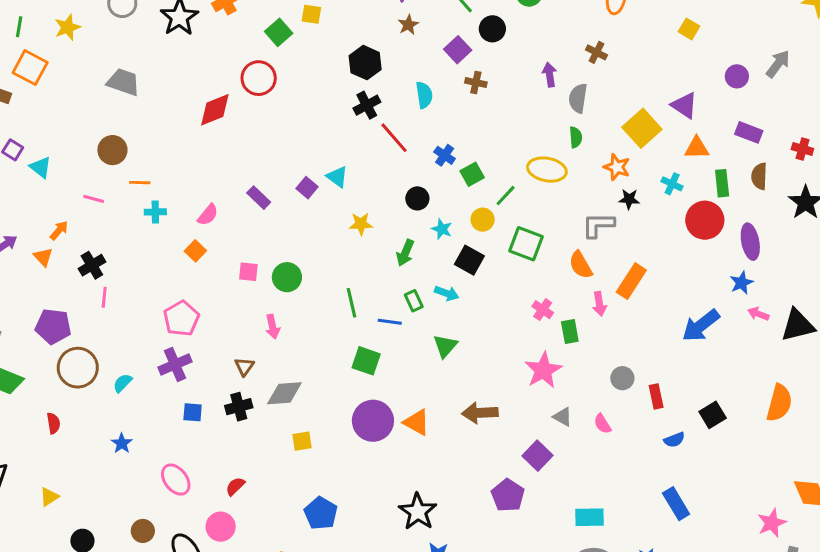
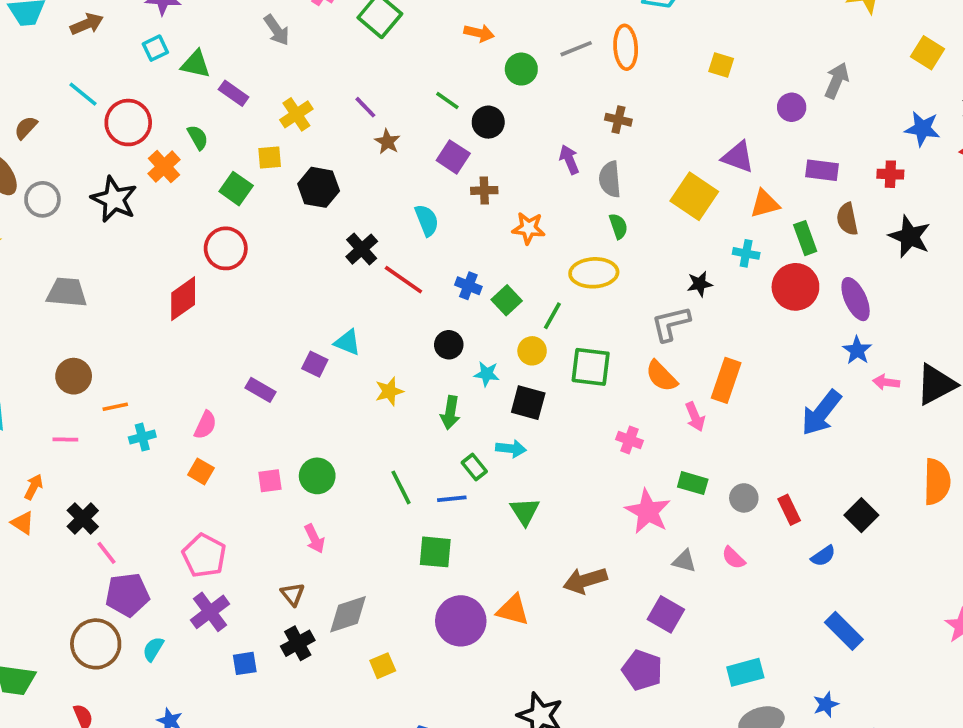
black hexagon: (365, 63) -> (319, 187), moved
orange star: (617, 167) -> (529, 228), moved
pink line: (104, 297) -> (107, 553), turned -30
purple pentagon: (53, 326) -> (127, 595), moved
green rectangle: (570, 332) -> (693, 483), moved, turned -50

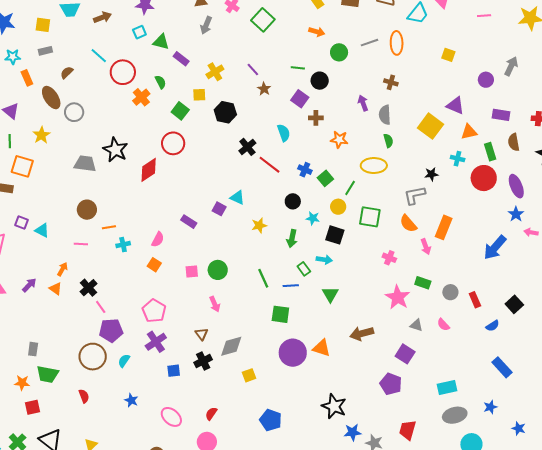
gray arrow: (277, 30) -> (206, 25), turned 54
green line: (447, 101) -> (298, 68), turned -32
black star: (114, 199) -> (115, 150), moved

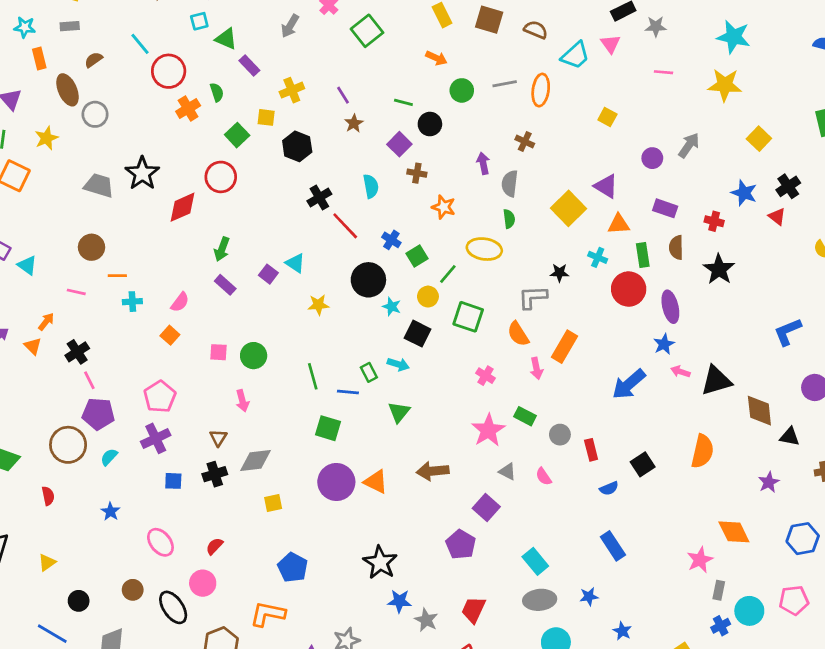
black circle: (293, 201) -> (368, 280), size x1.6
green arrow: (292, 238) -> (222, 249), moved
cyan rectangle: (447, 388) -> (535, 561), turned 54

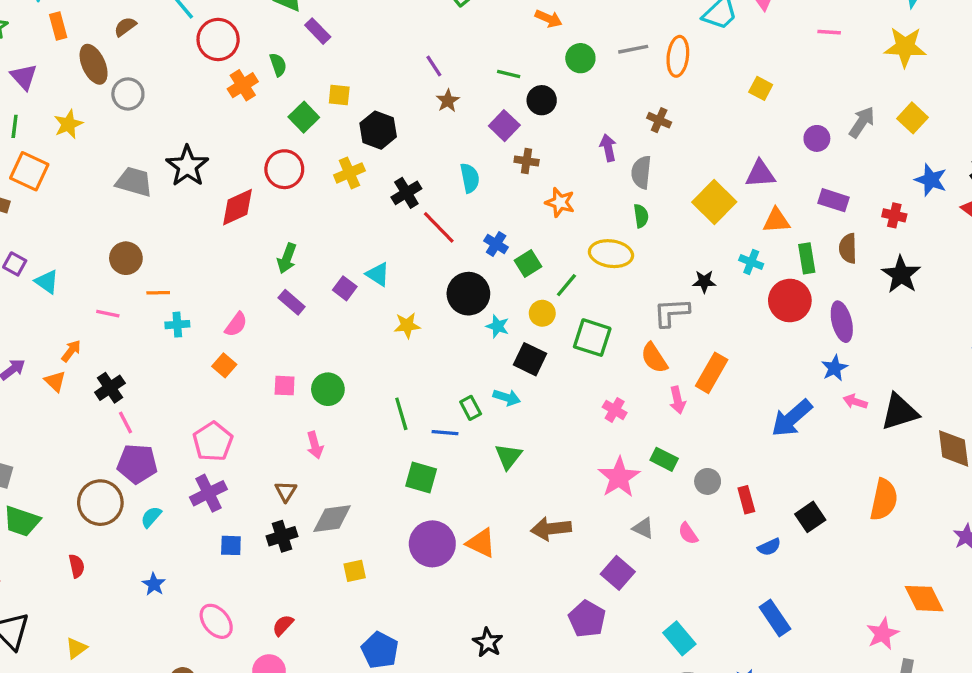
yellow cross: (292, 90) -> (349, 173), moved
yellow square: (759, 139) -> (913, 118), moved
purple triangle: (606, 186) -> (760, 174), turned -35
black star: (380, 562) -> (488, 642), size x0.7

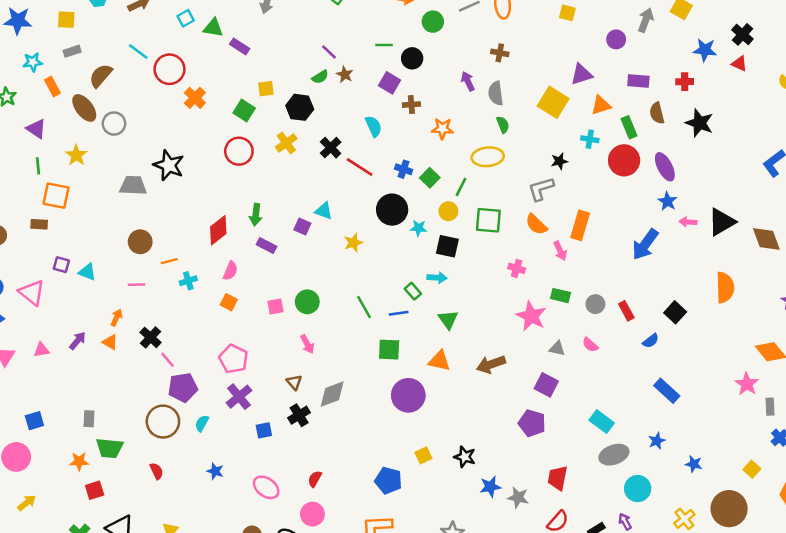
brown semicircle: (125, 27) -> (101, 76), size x1.5
green semicircle: (278, 65) -> (320, 77), moved, turned 91
red diamond: (238, 207) -> (218, 230), moved
orange triangle: (481, 543) -> (439, 361), moved
yellow square: (355, 571) -> (423, 455), moved

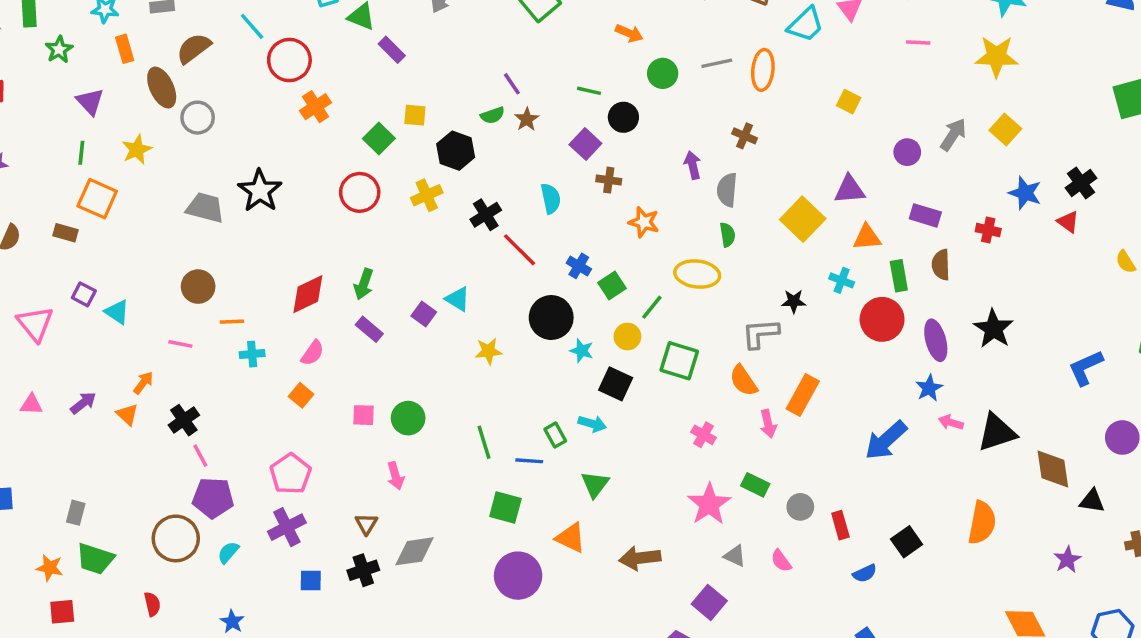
black star: (700, 123) -> (993, 329), moved

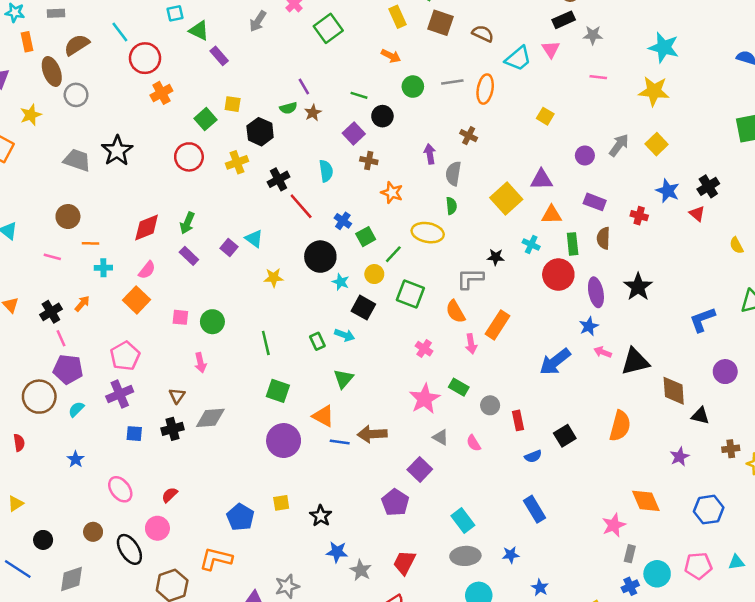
orange arrow: (143, 383) -> (82, 304), moved
orange square: (301, 395) -> (137, 300), size x1.5
blue line: (529, 461) -> (340, 442), moved

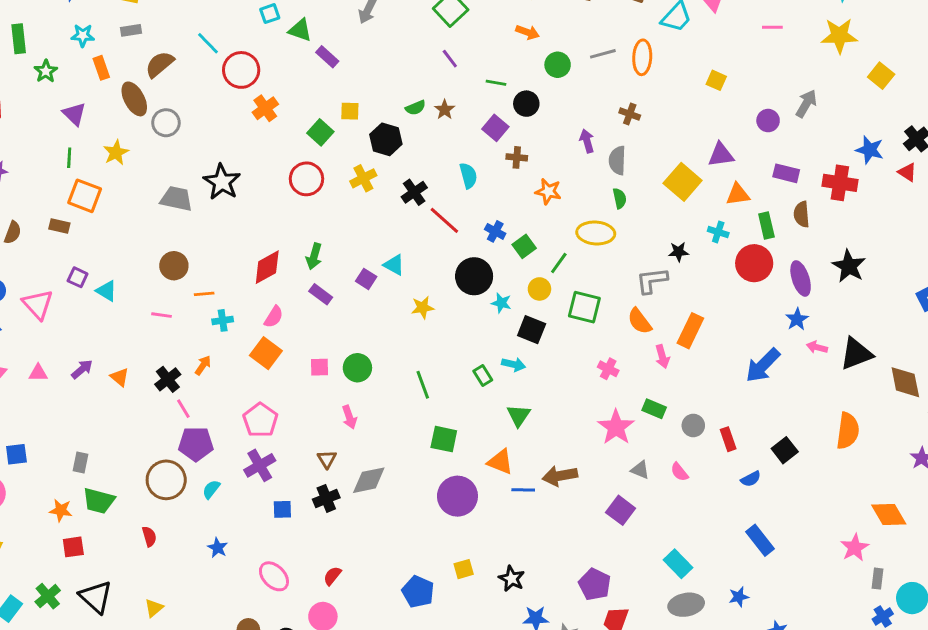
purple line: (304, 86) -> (450, 59), moved
yellow square: (657, 144) -> (881, 76), moved
red cross: (639, 216) -> (840, 183), size x1.6
purple pentagon: (395, 502) -> (595, 584), moved

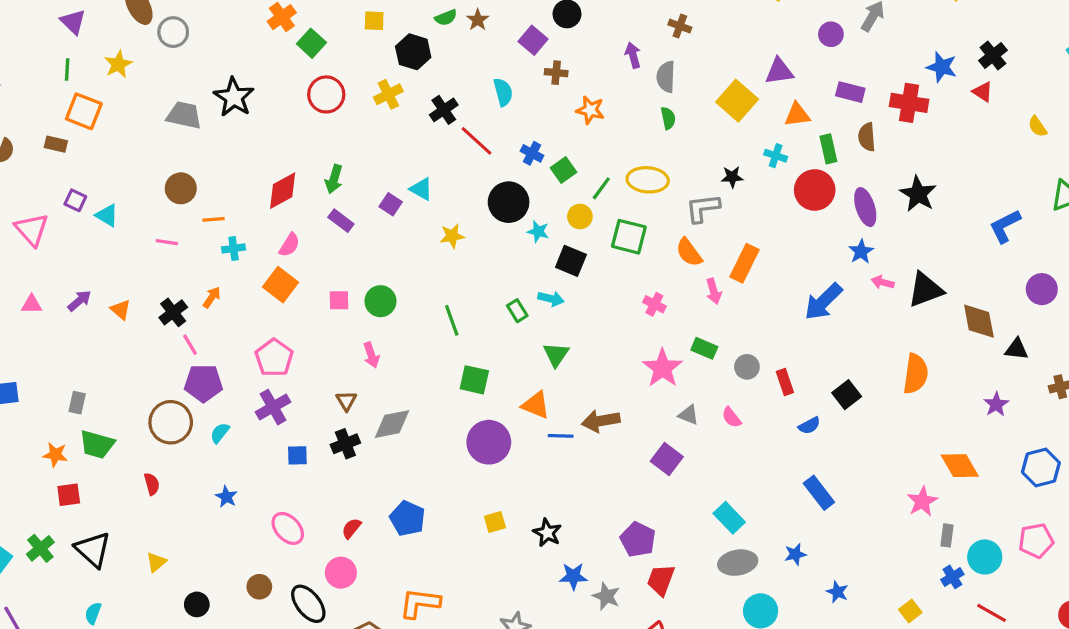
green square: (320, 132) -> (311, 43), moved
yellow ellipse: (596, 233) -> (648, 180), moved
blue pentagon: (418, 592) -> (407, 518), moved

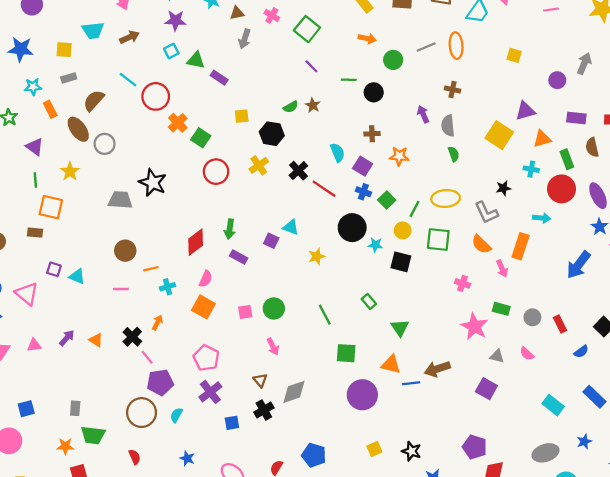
purple square: (533, 40) -> (363, 166), moved
gray L-shape: (703, 208) -> (486, 212), turned -100
cyan arrow: (551, 299) -> (542, 218), moved
cyan rectangle: (729, 518) -> (553, 405), moved

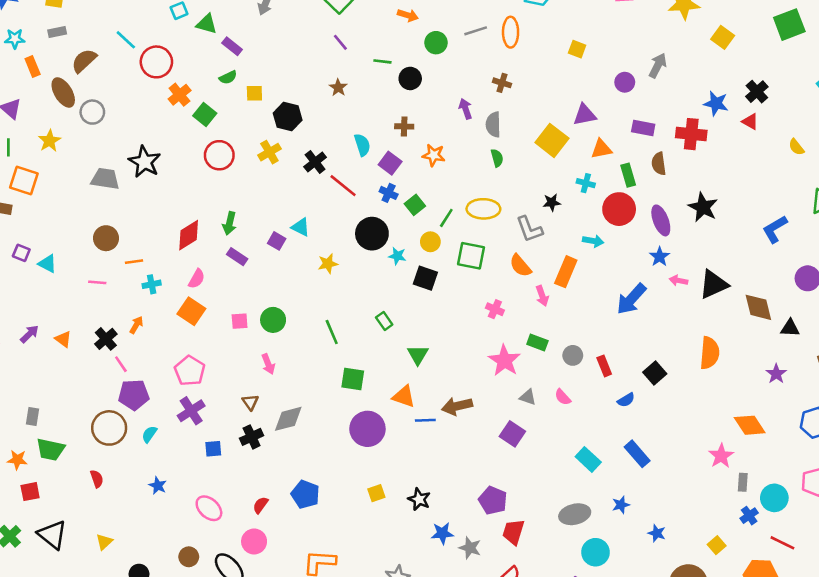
green semicircle: (291, 107) -> (228, 77), moved

